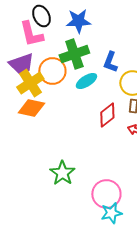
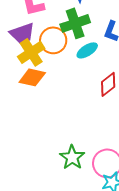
green star: (62, 173) -> (72, 157), moved

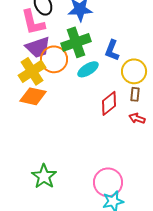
purple trapezoid: (22, 33) -> (38, 47), moved
green star: (72, 157) -> (44, 176), moved

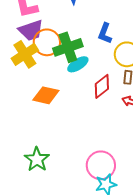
green cross: (76, 42) -> (68, 47), moved
cyan ellipse: (88, 69) -> (78, 64), moved
orange diamond: (33, 96) -> (46, 95), moved

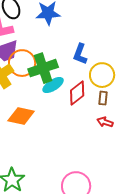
red diamond: (102, 86) -> (77, 93), moved

